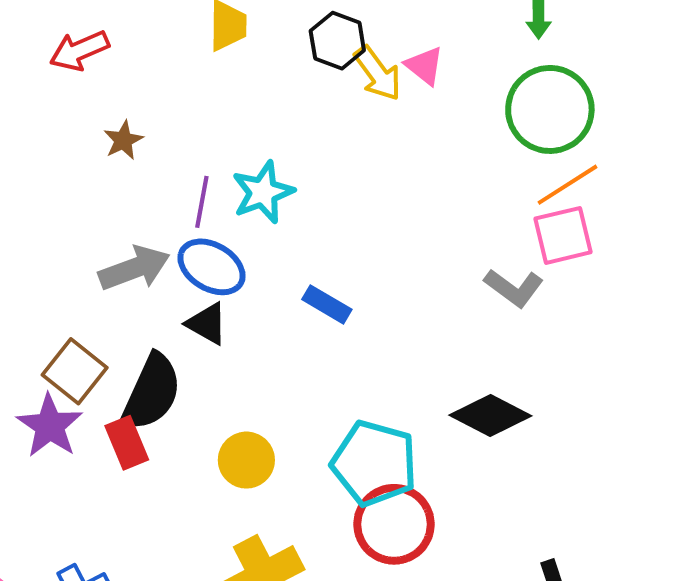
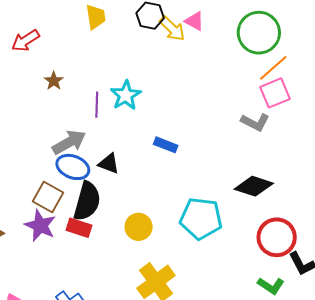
blue ellipse: (212, 267) -> (73, 167), moved
red rectangle: (127, 443) -> (79, 228), turned -40
red circle: (394, 524) -> (277, 237), moved

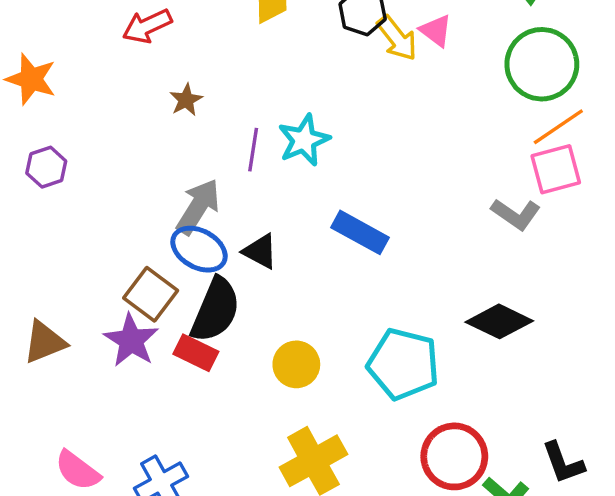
gray arrow: (69, 142) -> (198, 207), turned -36
blue rectangle: (166, 145) -> (360, 232), size x1.4
red circle: (277, 237) -> (454, 456), moved

